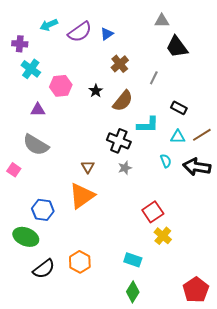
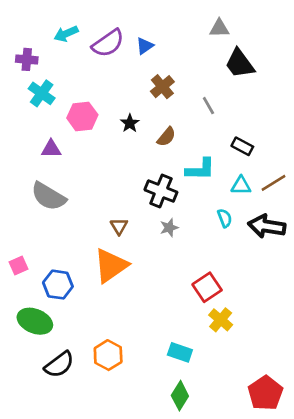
gray line: (154, 78) -> (208, 106), turned -56
brown semicircle: (123, 101) -> (166, 137), size x0.7
pink square: (14, 170) -> (19, 266), moved, turned 32

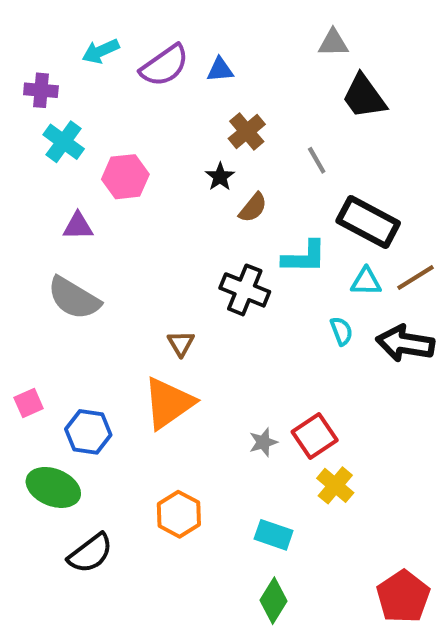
blue triangle: (145, 46) -> (220, 70), turned 30
black star: (130, 123) -> (220, 177), moved
black rectangle: (242, 146) -> (368, 222), size x1.8
gray star: (169, 228) -> (263, 442), moved
orange hexagon: (108, 355) -> (179, 514), moved

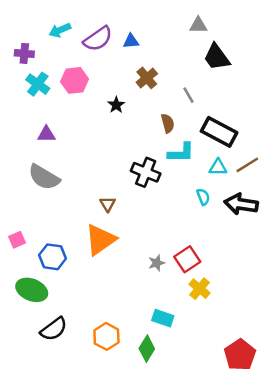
pink hexagon: (125, 177) -> (75, 80), moved
black star: (220, 177) -> (116, 105), moved
brown semicircle: (253, 208) -> (168, 123), moved, turned -54
orange hexagon: (179, 514) -> (106, 336), moved
green diamond: (274, 601) -> (147, 349), moved

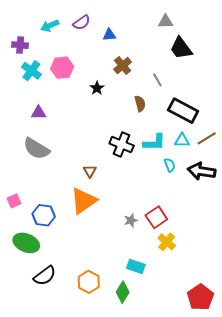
purple semicircle: (98, 39) -> (82, 23), moved, size x0.7
cyan L-shape: (181, 153) -> (154, 142), moved

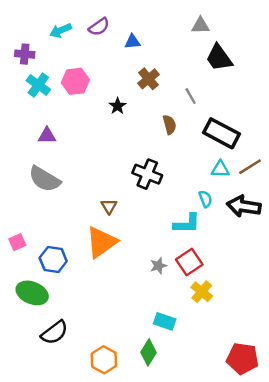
cyan L-shape: (154, 142) -> (187, 224), moved
orange hexagon: (89, 282) -> (104, 360), moved
red pentagon: (200, 297) -> (243, 359), turned -30

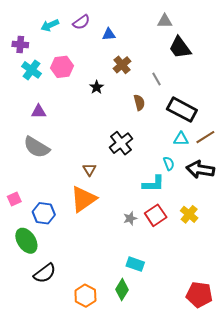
black cross: (147, 174) -> (121, 143), turned 30
yellow cross: (202, 292) -> (189, 214), moved
green ellipse: (32, 293) -> (26, 241), turned 35

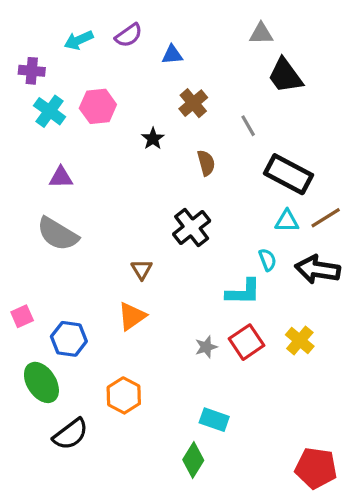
brown semicircle: (139, 102) -> (206, 163), moved
orange triangle: (83, 199) -> (132, 316), size x0.7
orange hexagon: (85, 296) -> (124, 395), moved

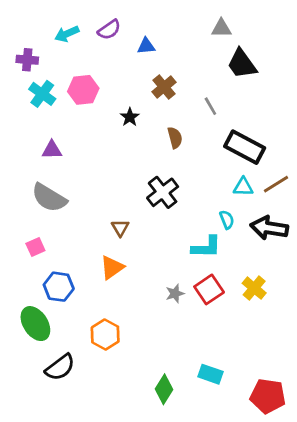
pink square: (22, 316) -> (35, 247), moved
cyan rectangle: (214, 420) -> (210, 374), moved

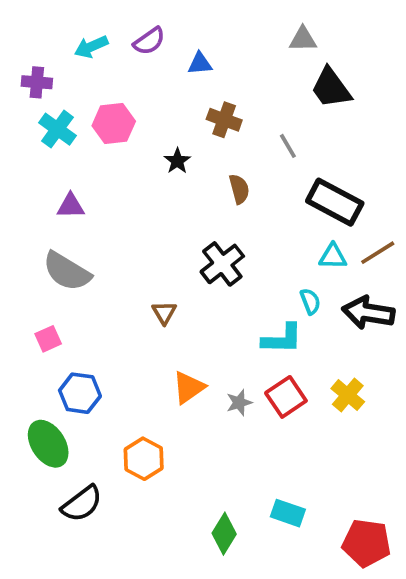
brown cross: (164, 87) -> (224, 120), turned -30
orange triangle: (112, 268) -> (189, 388), moved

